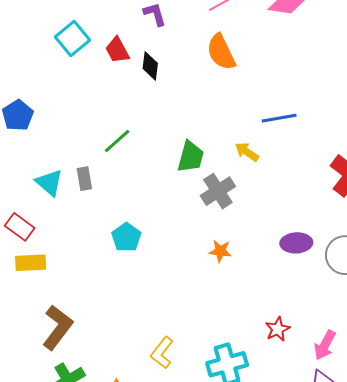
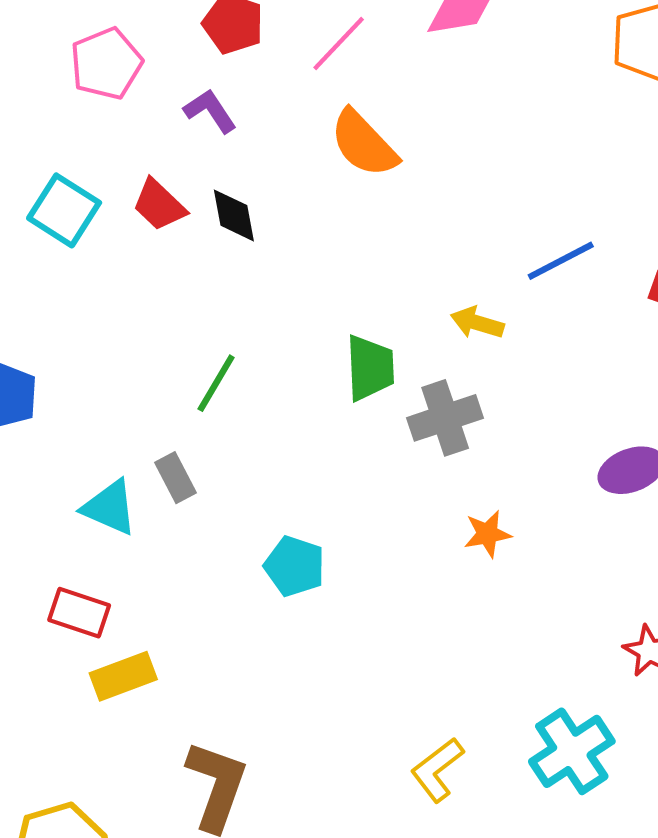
blue line: (279, 118) -> (561, 261), moved
gray cross: (218, 191) -> (445, 418), turned 32
yellow L-shape: (162, 353) -> (437, 770), turned 32

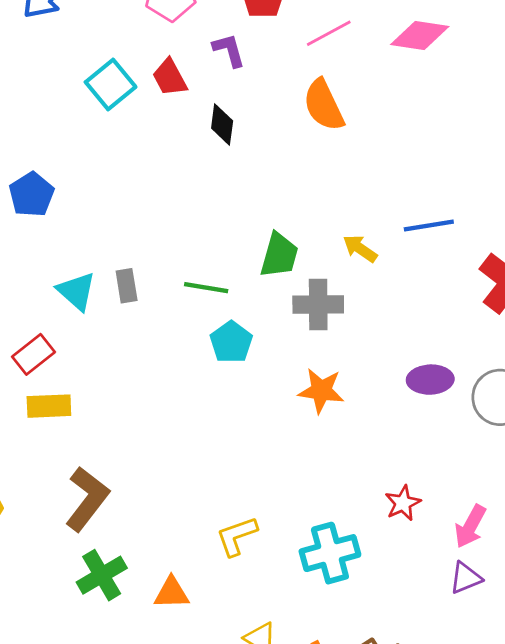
red trapezoid: (159, 205) -> (170, 77), moved
green line: (216, 383) -> (206, 288), moved, turned 51
orange star: (487, 534) -> (321, 391), size x1.4
cyan pentagon: (295, 566) -> (231, 342), moved
red rectangle: (79, 613) -> (33, 354), turned -75

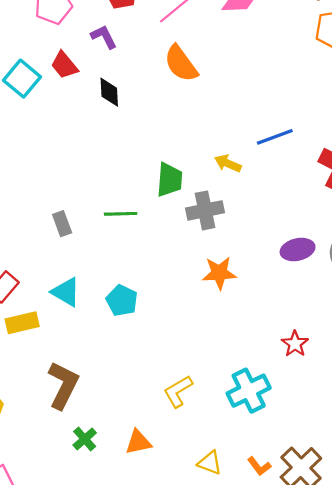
cyan triangle: (76, 291) -> (66, 292), moved
cyan pentagon: (231, 342) -> (122, 300), moved
green cross: (102, 575) -> (85, 439), size x0.7

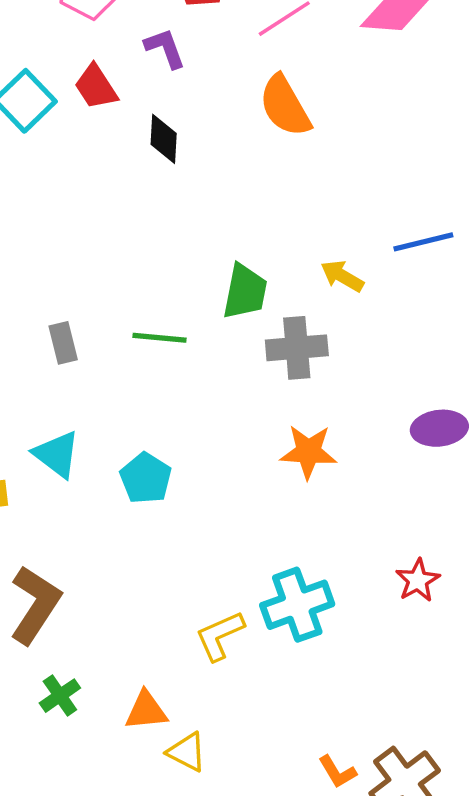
cyan cross: (249, 391) -> (297, 605), moved
yellow triangle: (210, 463) -> (187, 752), moved

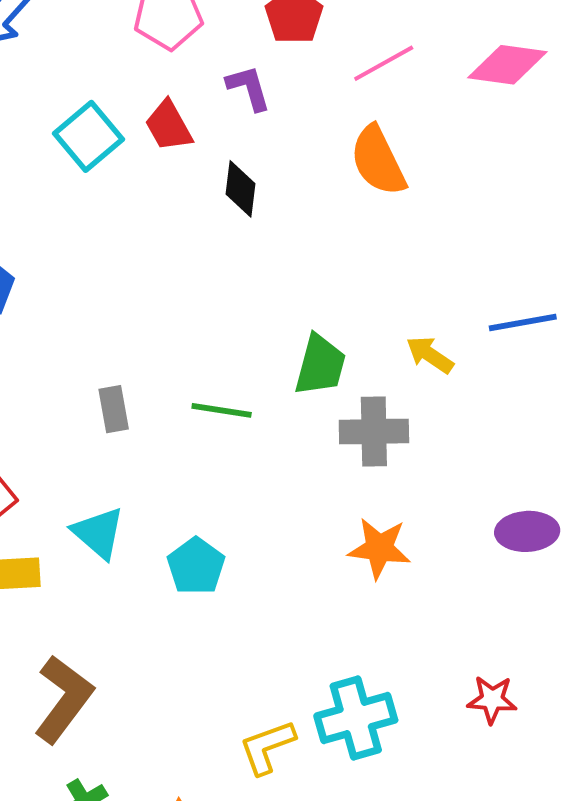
red star: (418, 580) -> (492, 700), turned 30

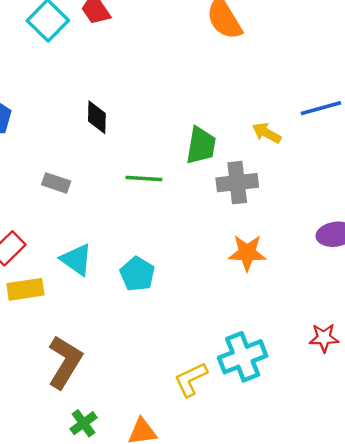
black diamond: (240, 189) -> (97, 117), moved
gray rectangle: (114, 409) -> (56, 183), moved, turned -56

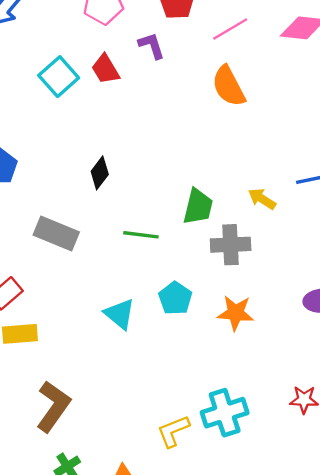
black diamond: (97, 117) -> (100, 173), turned 32
gray rectangle: (56, 183) -> (56, 233), size x1.6
cyan triangle: (76, 260) -> (120, 314), moved
cyan pentagon: (137, 274) -> (175, 298), moved

